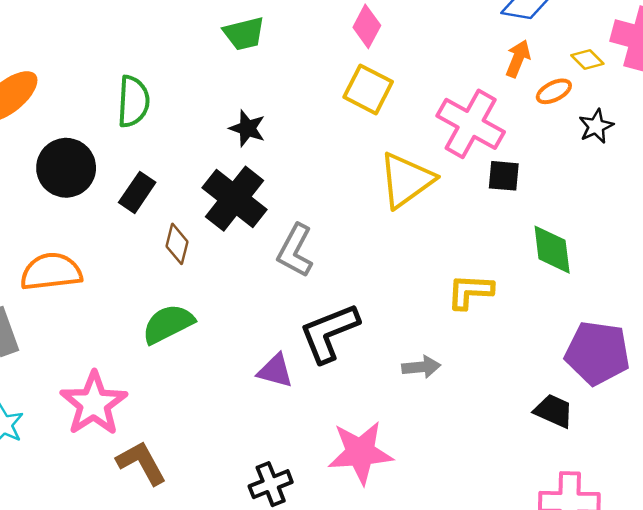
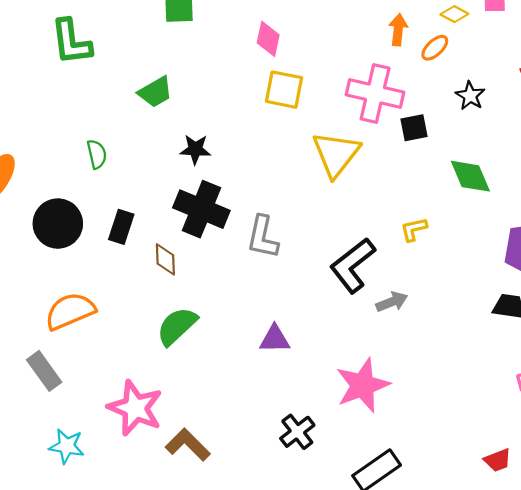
green trapezoid: (244, 34) -> (155, 92), moved
green semicircle: (133, 101) -> (97, 154), size x0.7
black star: (596, 126) -> (470, 96), moved
yellow L-shape: (470, 291) -> (414, 229), size x0.7
black L-shape: (329, 333) -> (353, 265), moved

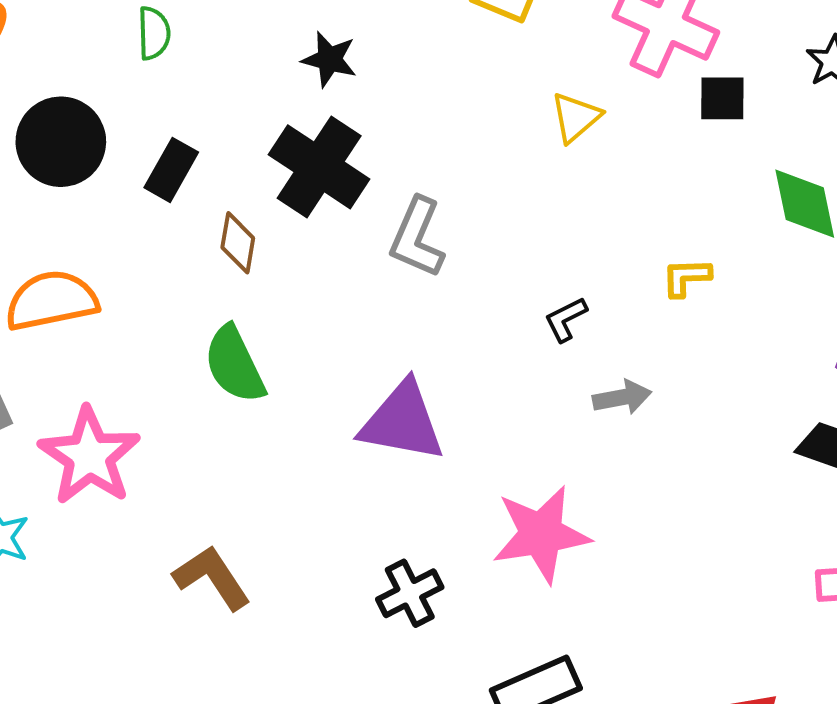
yellow triangle: (336, 154) -> (576, 117), size x0.6
black L-shape: (353, 265) -> (566, 319), size x0.5
green semicircle: (177, 326) -> (234, 364), turned -84
purple triangle: (275, 339) -> (402, 422), size x1.6
pink star: (135, 408) -> (89, 456), moved

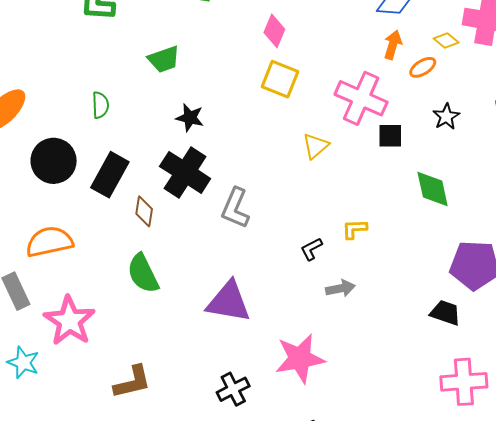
black rectangle: (171, 170) -> (110, 175), size x1.4
yellow L-shape: (686, 277) -> (354, 229), moved
brown L-shape: (212, 578) -> (132, 382), turned 111

